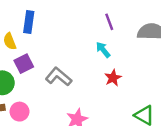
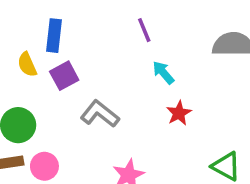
purple line: (109, 22) -> (144, 30), moved
purple square: (24, 64) -> (64, 76), moved

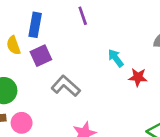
purple line: (144, 30) -> (83, 16), moved
red star: (179, 113) -> (138, 77), moved, turned 30

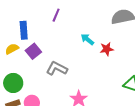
purple line: (83, 16) -> (56, 15), turned 56
yellow semicircle: (13, 45) -> (12, 49), turned 96

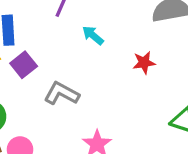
cyan arrow: (87, 39) -> (93, 35), moved

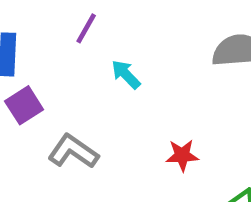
red star: (144, 63) -> (182, 155), moved

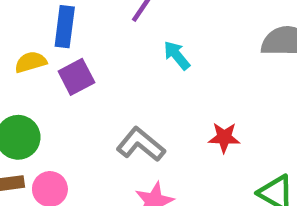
gray L-shape: (73, 151) -> (141, 144), moved

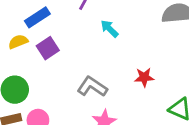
blue rectangle: (65, 27) -> (37, 17), turned 55

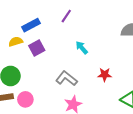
cyan arrow: (109, 29) -> (82, 48), moved

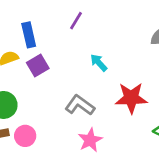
blue rectangle: (31, 25) -> (29, 35), turned -72
red star: (105, 75) -> (131, 98), size x1.6

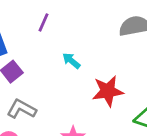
gray L-shape: (80, 105) -> (22, 109), moved

